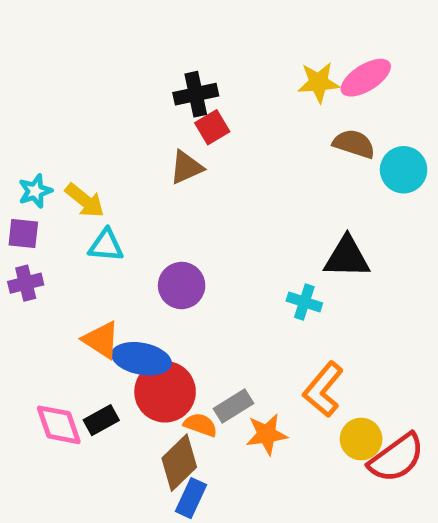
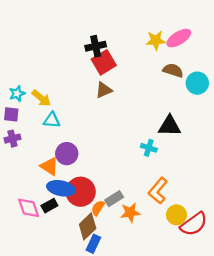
red square: (212, 127) -> (104, 62), size x1.5
brown triangle: (186, 167) -> (104, 90), moved
purple circle: (182, 285) -> (67, 154), moved
blue ellipse: (141, 359) -> (61, 188), moved
orange semicircle: (200, 425) -> (98, 208), turned -77

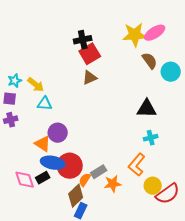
yellow star: (156, 40) -> (135, 35), size x1.4
brown semicircle: (173, 70) -> (150, 61), turned 36
cyan cross: (149, 148) -> (151, 138), moved, turned -32

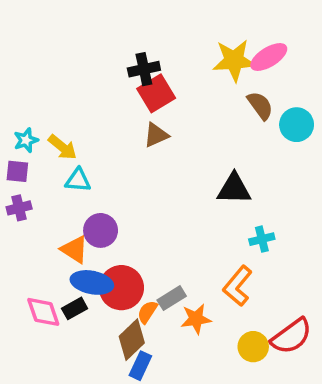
black triangle: (147, 109) -> (234, 189), moved
yellow circle: (153, 186) -> (253, 347), moved

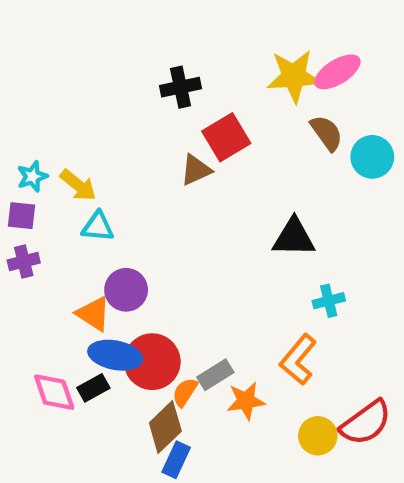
red square: (156, 93) -> (226, 137), moved

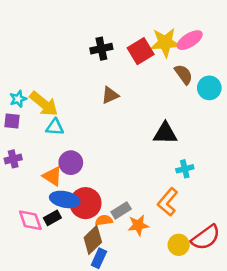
red square: (226, 137) -> (141, 51), moved
yellow arrow: (78, 185) -> (44, 104), size x1.4
purple cross: (24, 261) -> (13, 159), moved
orange semicircle: (185, 392) -> (104, 220), turned 49

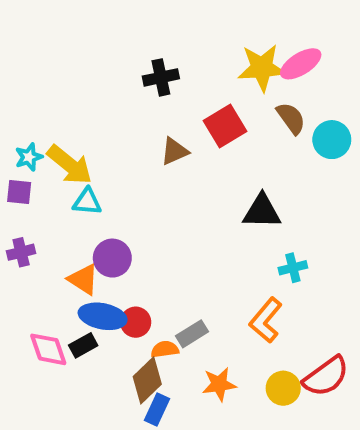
red square: (141, 51) -> (225, 126), moved
red circle: (85, 203) -> (136, 322), size x0.6
orange star: (138, 225) -> (219, 384), moved

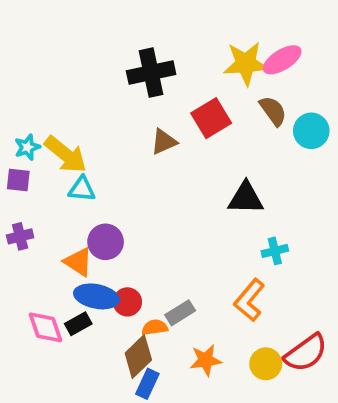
black cross: (161, 77) -> (151, 73), size x1.4

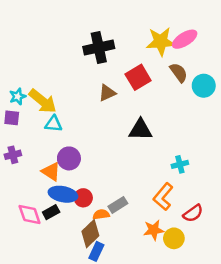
black triangle: (246, 198) -> (140, 130), moved
red semicircle: (306, 353) -> (193, 213), moved, size x0.7
orange star: (206, 360) -> (154, 230), moved

